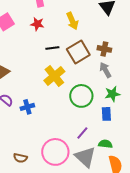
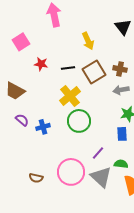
red star: (37, 24) -> (41, 64), moved
gray arrow: (105, 70) -> (121, 90), turned -70
green circle: (81, 96) -> (79, 121), moved

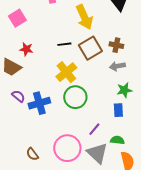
yellow arrow: (88, 41) -> (84, 17), size x1.4
red star: (41, 64) -> (26, 49), moved
blue cross: (43, 127) -> (39, 103), size x1.5
brown semicircle: (36, 178) -> (32, 154), turned 40

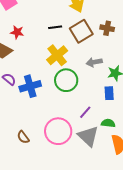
gray arrow: (117, 66) -> (94, 62), moved

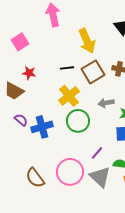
brown semicircle: (23, 137) -> (35, 178), size x1.5

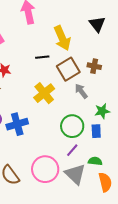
black line: (67, 68) -> (42, 57), moved
gray arrow: (106, 103) -> (81, 91), moved, turned 63
green circle: (78, 121) -> (72, 126), moved

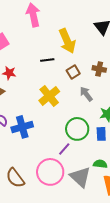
brown square: (68, 69) -> (73, 72), size x0.6
purple line: (72, 150) -> (64, 149), moved

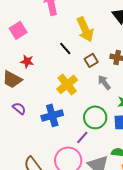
black line: (47, 60) -> (65, 48), turned 56
blue cross: (22, 127) -> (52, 115), moved

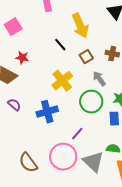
green circle: (95, 117) -> (91, 102), moved

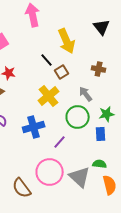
brown square: (86, 57) -> (62, 72), moved
purple line: (77, 134) -> (60, 142), moved
brown semicircle: (28, 163) -> (22, 188), moved

